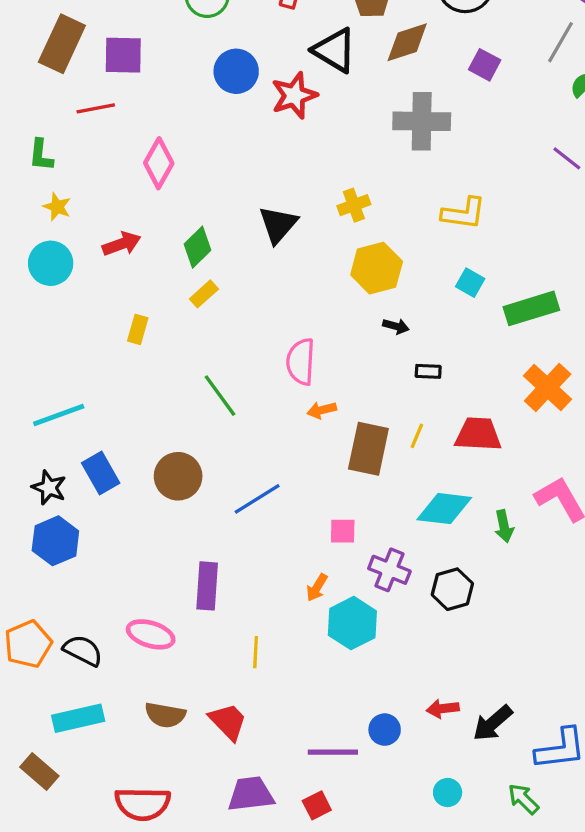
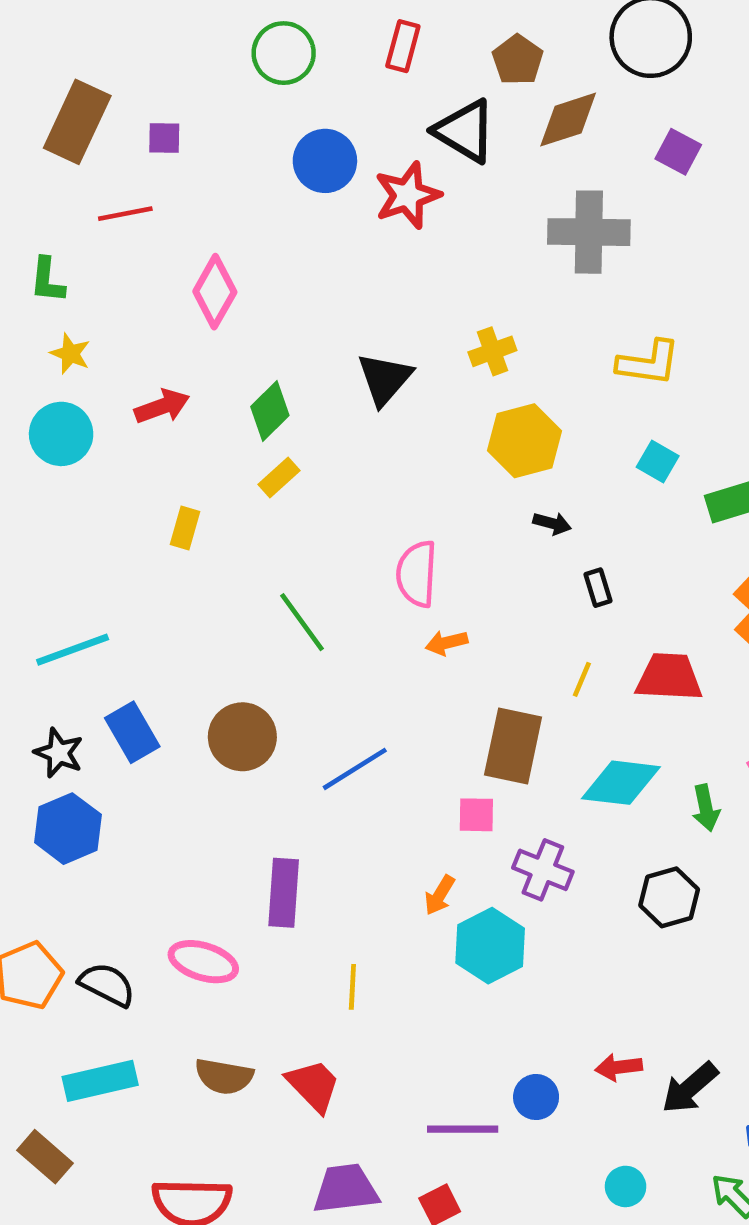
purple square: (123, 55) -> (164, 138), size x0.6
black rectangle: (428, 371) -> (598, 588), turned 70
brown rectangle: (368, 449) -> (513, 746), moved
black hexagon: (452, 589) -> (669, 897), moved

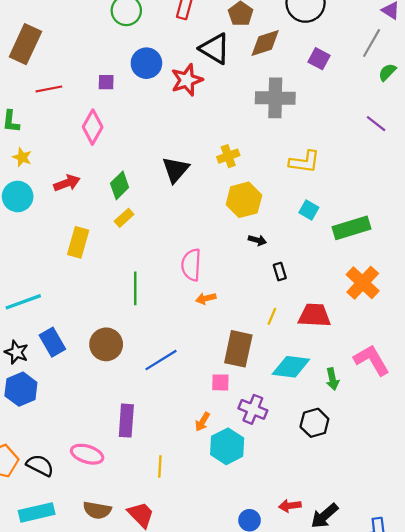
purple square: (164, 138) -> (106, 82), moved
yellow rectangle: (185, 528) -> (78, 242), size x1.5
green line: (302, 622) -> (135, 288), turned 36

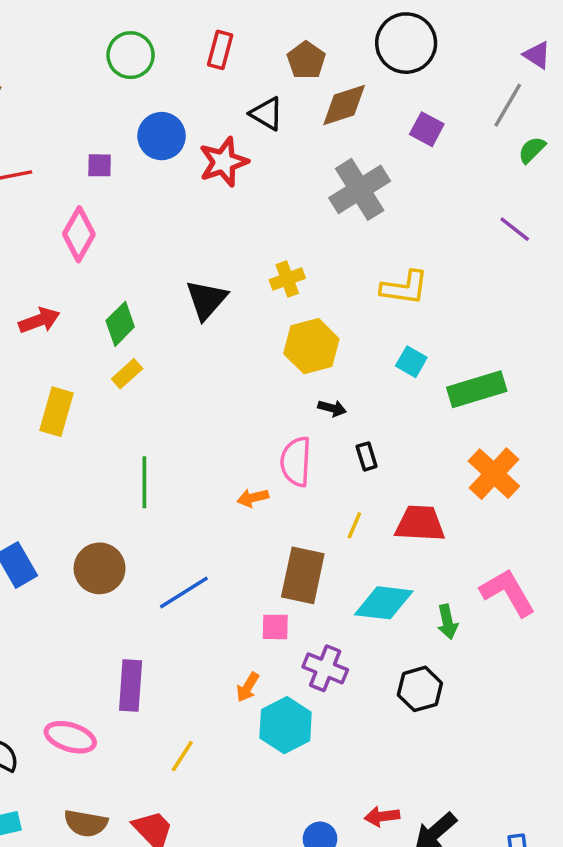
black triangle: (215, 49) -> (267, 114), size x0.7
gray cross: (275, 98) -> (360, 189), turned -33
pink semicircle: (191, 265) -> (296, 462), moved
yellow line: (160, 466) -> (182, 756), turned 30

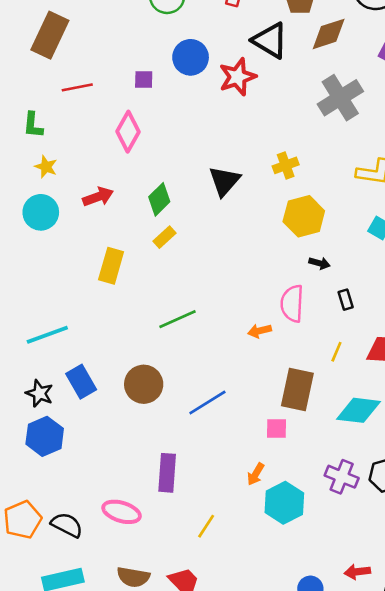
black triangle: (267, 114) -> (270, 40), size x1.4
green line: (144, 482) -> (178, 319), turned 66
purple cross: (325, 668) -> (342, 477), moved

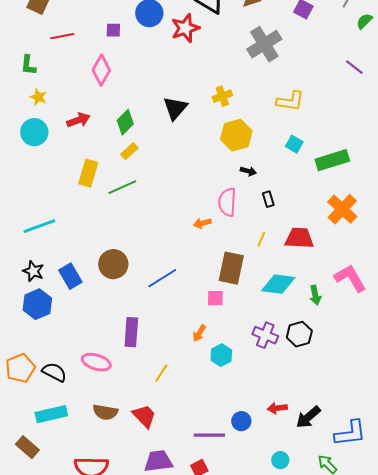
green line: (178, 319) -> (122, 187), moved
blue rectangle: (81, 382) -> (70, 276), moved
cyan hexagon: (284, 503) -> (221, 355), size x0.7

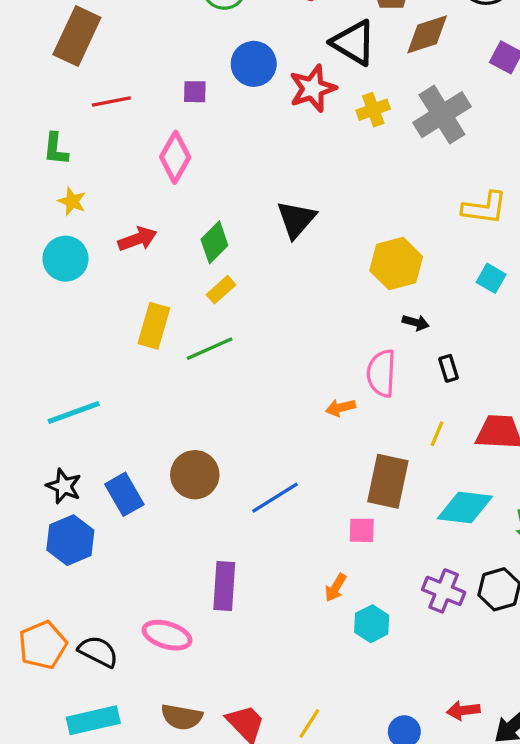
yellow cross: (222, 96) -> (373, 110), moved
yellow line: (161, 373) -> (309, 724), moved

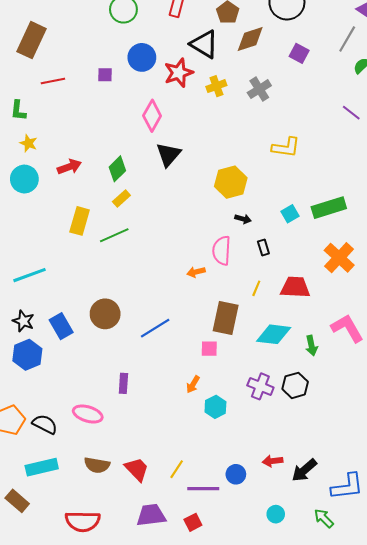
gray cross: (442, 115) -> (259, 89), size x0.7
pink diamond: (175, 157) -> (152, 116), moved
cyan square: (491, 278) -> (290, 214), moved, turned 30
purple rectangle: (224, 586) -> (123, 383), size x0.7

